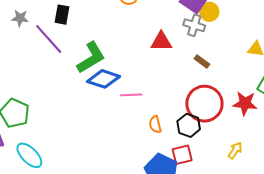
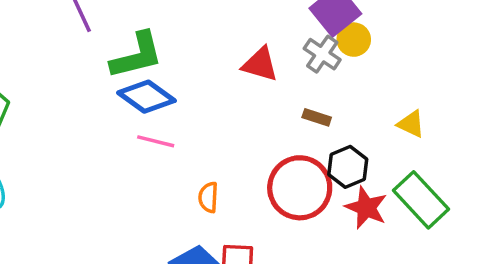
brown rectangle: (202, 62) -> (317, 117), turned -35
pink line: (131, 95) -> (156, 141), moved
black hexagon: (189, 125) -> (348, 167), moved

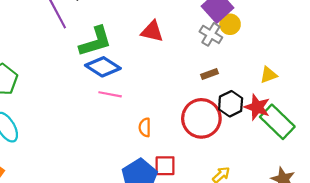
red triangle: (260, 64) -> (152, 31), moved
brown rectangle: (317, 117) -> (210, 74), turned -35
yellow triangle: (411, 124) -> (269, 75), turned -42
red star: (366, 208) -> (257, 107), moved

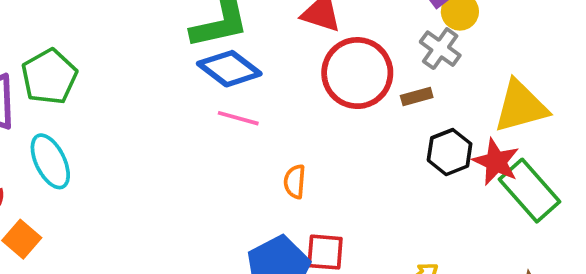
gray cross: (211, 34) -> (440, 49), moved
yellow triangle: (269, 75) -> (521, 106), size x1.8
red circle: (201, 118) -> (357, 73), moved

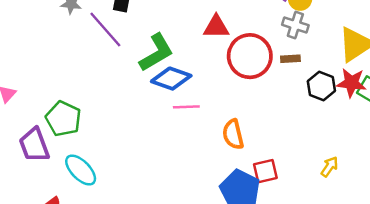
brown rectangle: (417, 97) -> (290, 59), turned 30
orange semicircle: (295, 182) -> (233, 134), size x1.4

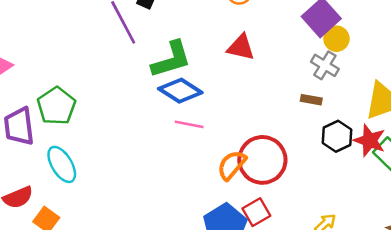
red circle: (250, 56) -> (262, 160), moved
orange semicircle: (233, 134) -> (232, 165), turned 40
red square: (265, 171) -> (256, 212), turned -30

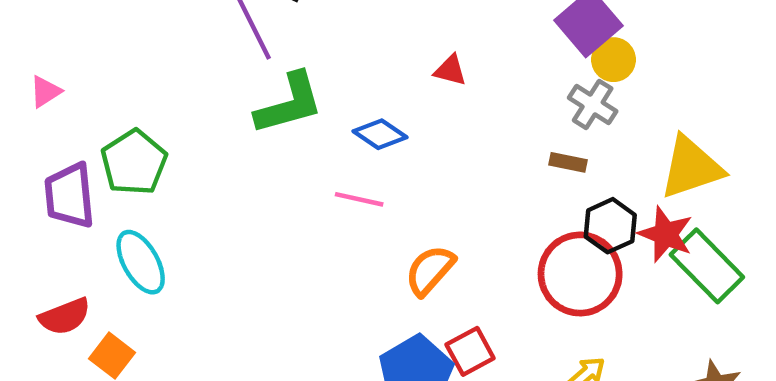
red triangle: (241, 47) -> (450, 70), size x0.7
green L-shape: (171, 60) -> (289, 104), moved
blue diamond: (180, 91) -> (380, 134), moved, size x0.7
red circle: (262, 160) -> (580, 274), moved

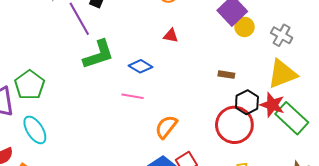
gray cross: (593, 104) -> (282, 35), moved

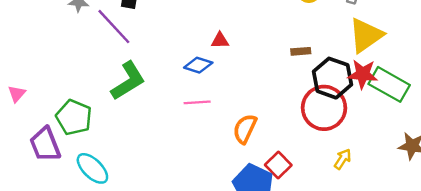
red triangle: (171, 36) -> (220, 40), moved
green L-shape: (98, 55) -> (128, 81), moved
black hexagon: (247, 102) -> (332, 78), size x1.4

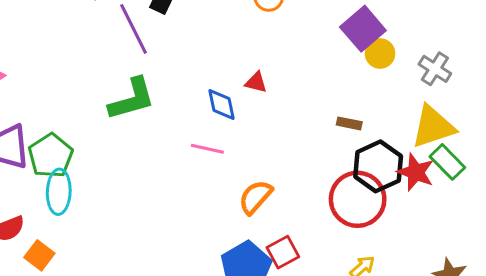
blue diamond: (198, 65) -> (221, 105), turned 44
green rectangle: (389, 84) -> (447, 162), moved, size x0.7
green pentagon: (74, 117) -> (51, 156), moved
cyan ellipse: (92, 168) -> (59, 192), turned 32

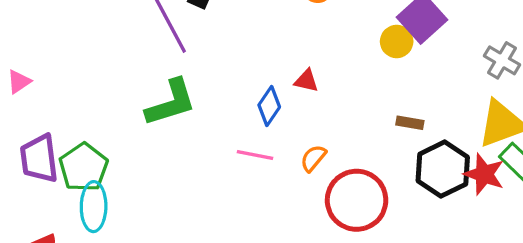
yellow circle: (380, 54) -> (397, 41), moved
blue diamond: (221, 105) -> (269, 106), turned 48
orange semicircle: (255, 197) -> (313, 158), moved, size x0.7
red circle: (358, 199) -> (357, 200), moved

